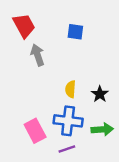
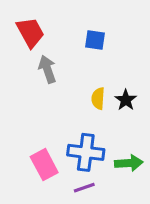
yellow semicircle: (70, 89) -> (98, 98), moved
black star: (100, 94) -> (126, 100), moved

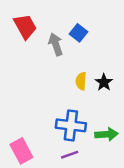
blue square: (95, 40) -> (78, 33), turned 30
gray arrow: (47, 69) -> (56, 44), moved
pink rectangle: (44, 165) -> (21, 151), moved

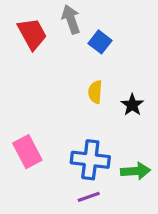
gray arrow: (56, 44) -> (71, 19), moved
yellow semicircle: (81, 81) -> (95, 92), moved
pink rectangle: (21, 151) -> (27, 152), moved

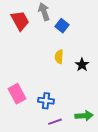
blue cross: (90, 160) -> (46, 101), moved, size x0.7
green arrow: (135, 171) -> (84, 116), moved

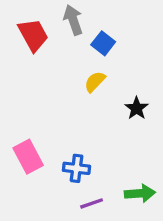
yellow semicircle: (59, 57) -> (95, 82), moved, turned 40

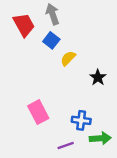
blue square: (103, 43) -> (51, 40), moved
pink rectangle: (28, 157) -> (38, 112), moved
blue cross: (76, 168) -> (81, 120), moved

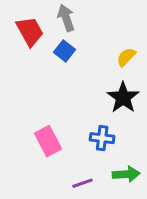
yellow semicircle: (68, 58) -> (126, 57), moved
black star: (98, 77) -> (123, 98), size x1.5
blue cross: (81, 120) -> (102, 138), moved

